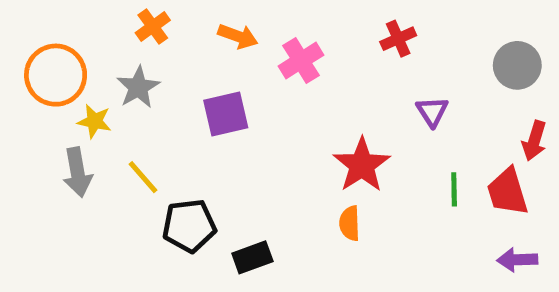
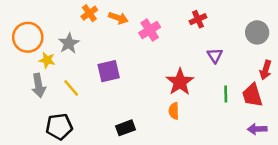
orange cross: (153, 26) -> (89, 13), moved
purple square: (226, 114) -> (109, 71), moved
black pentagon: (189, 226) -> (59, 127), moved

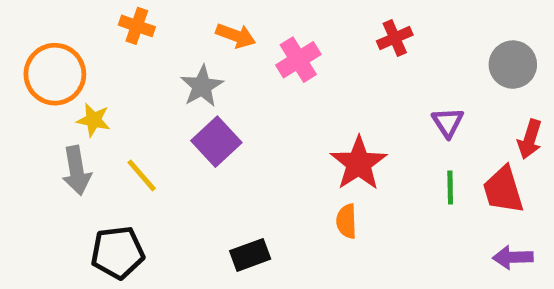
orange cross: (89, 13) -> (137, 26), moved, turned -35
gray star: (69, 43) -> (202, 86), moved
purple triangle: (215, 55) -> (448, 122), moved
purple square: (109, 71) -> (216, 142), turned -30

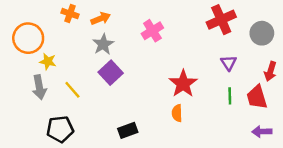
orange arrow: (236, 36) -> (101, 18), moved, turned -42
red cross: (395, 38) -> (221, 20), moved, size x1.6

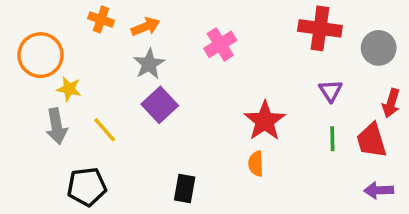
red cross: (221, 20) -> (320, 28), turned 32
black rectangle: (128, 130) -> (185, 189), turned -60

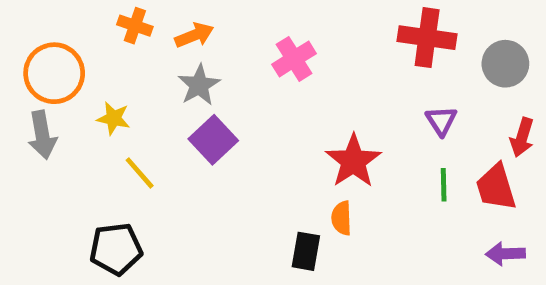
yellow star: (69, 89) -> (114, 118), moved
gray arrow: (57, 126) -> (42, 135), moved
black rectangle: (185, 189) -> (306, 251), moved

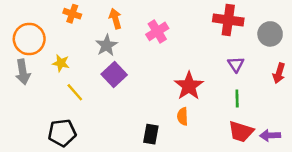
orange arrow: (194, 35) -> (115, 19), moved, turned -84
red trapezoid: (496, 187) -> (241, 132), moved, turned -56
black rectangle: (306, 251) -> (151, 134), moved

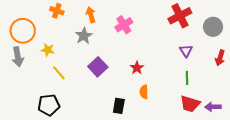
red cross: (228, 20) -> (180, 16), turned -35
purple square: (114, 75) -> (98, 67), moved
red star: (189, 86) -> (137, 68), moved, size x0.6

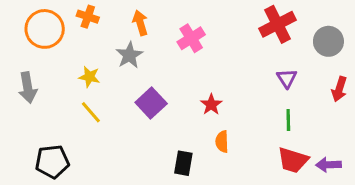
orange circle: (23, 31) -> (45, 29), moved
yellow star: (48, 50) -> (89, 77), moved
black pentagon: (49, 105) -> (52, 162), moved

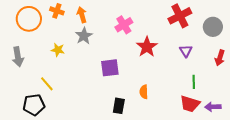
orange arrow: (140, 23) -> (82, 15), moved
purple square: (151, 103) -> (110, 68), moved, turned 36
red star: (211, 105) -> (147, 47), moved, size x1.5
yellow line: (91, 112) -> (47, 84), moved
green line: (288, 120) -> (194, 82), moved

